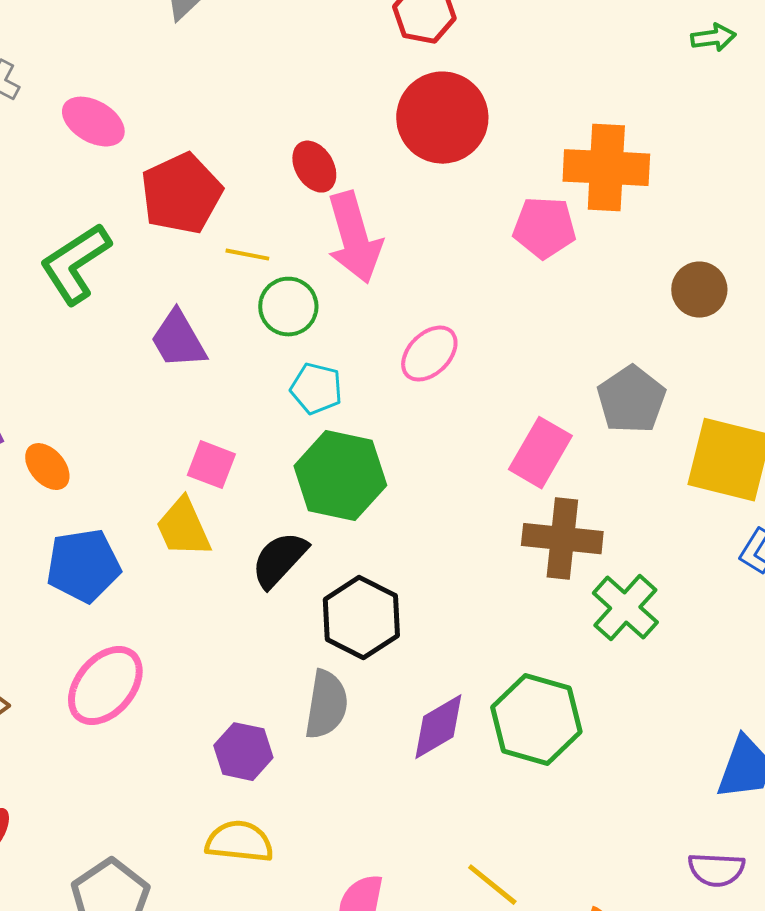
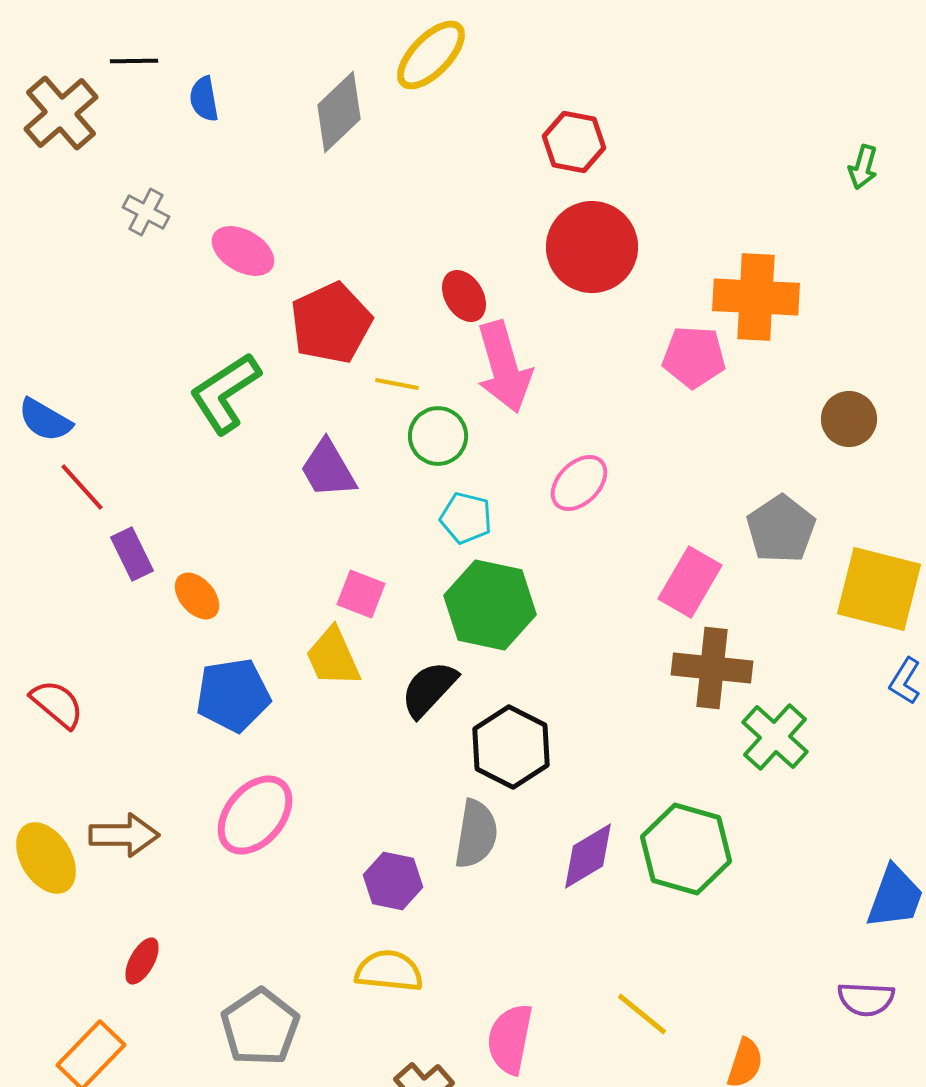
green arrow: (713, 38) -> (863, 167), turned 114

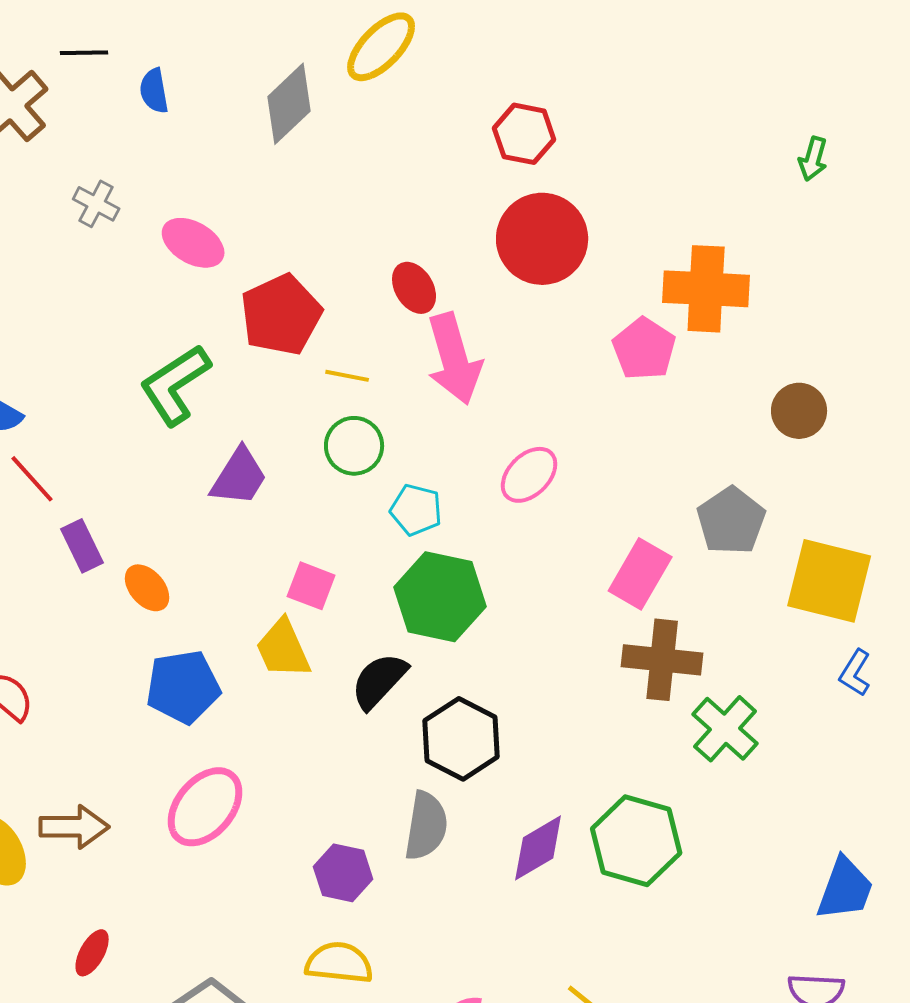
pink pentagon: (694, 357) -> (644, 349), turned 30
green circle: (438, 436) -> (354, 446), moved
purple trapezoid: (328, 469) -> (239, 477), moved, turned -118

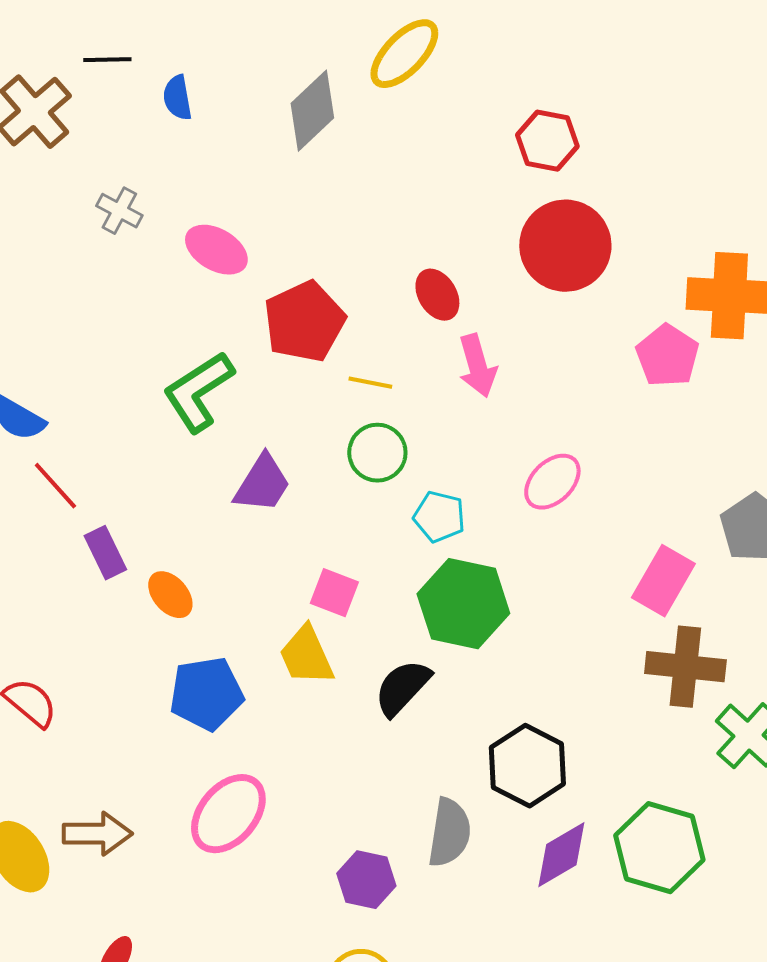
pink arrow: (454, 359) -> (477, 366), size x0.7
black hexagon: (461, 739) -> (527, 766), moved

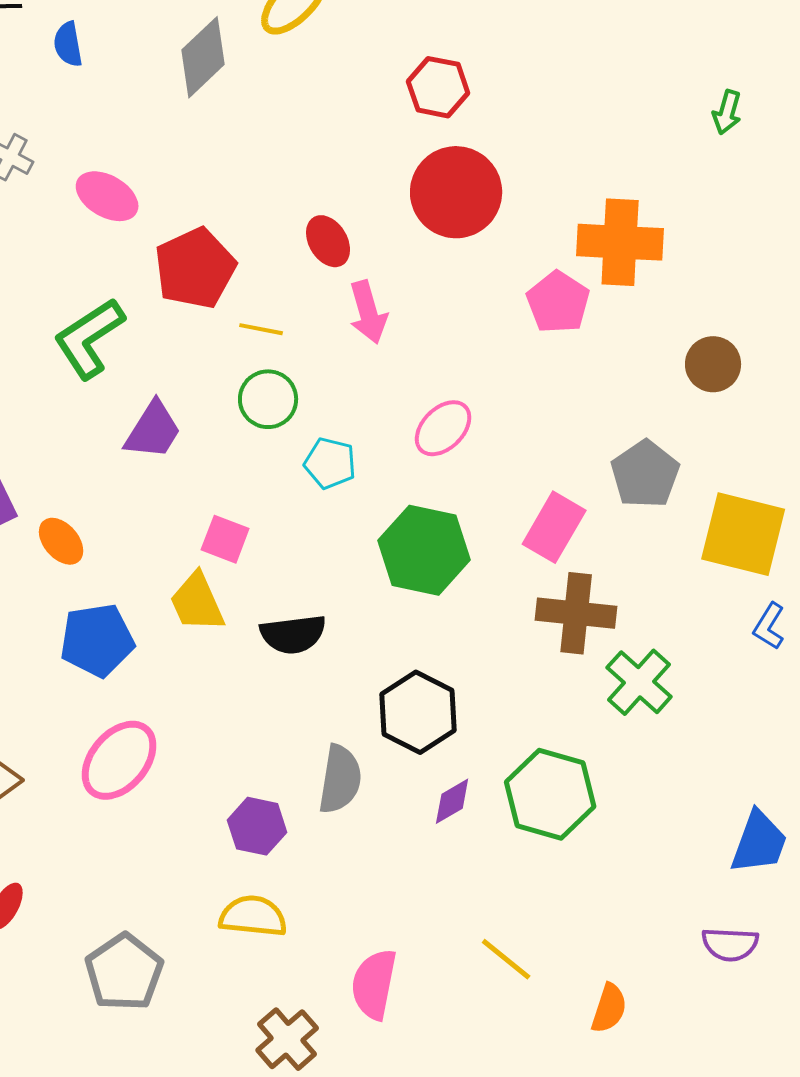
green hexagon: (463, 604) -> (424, 550), moved
black semicircle: (402, 688) -> (293, 634), turned -140
purple diamond: (561, 855) -> (452, 801), size x0.7

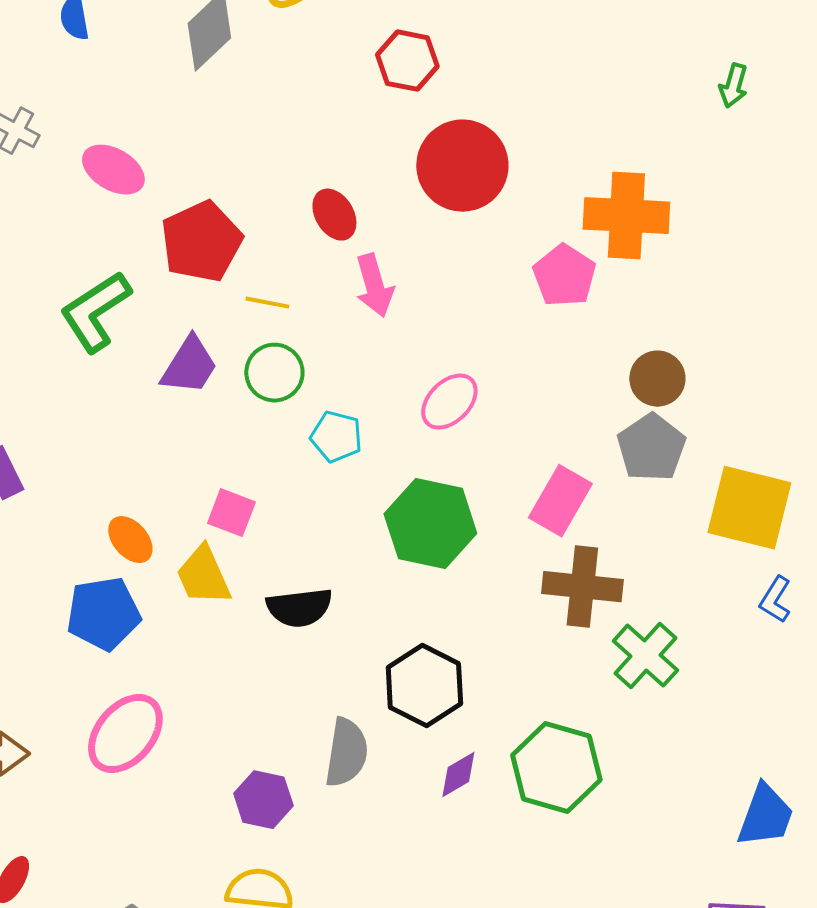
red hexagon: (438, 87) -> (407, 61), moved
brown circle: (713, 364) -> (657, 379), moved
purple trapezoid: (153, 430) -> (189, 366), moved
orange ellipse: (61, 541) -> (130, 540), moved

